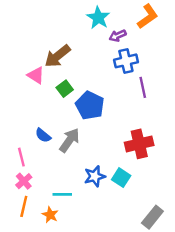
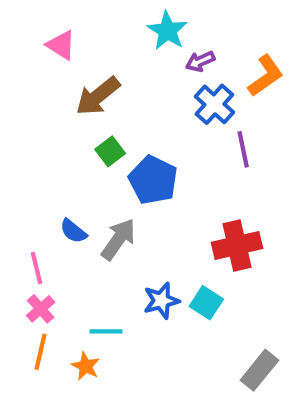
orange L-shape: (148, 16) -> (266, 76), moved
blue cross: (126, 61) -> (214, 104), turned -35
pink triangle: (36, 75) -> (61, 45), moved

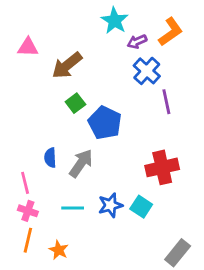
pink triangle: (61, 45) -> (28, 47), moved, turned -30
orange L-shape: (266, 76) -> (171, 32), moved
blue semicircle: (73, 231) -> (50, 158), turned 48
pink cross: (41, 309) -> (28, 211), turned -30
cyan line: (106, 331) -> (73, 208), moved

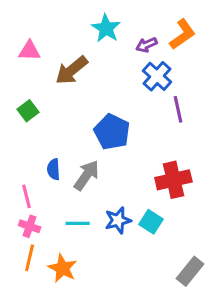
cyan star: (115, 21) -> (106, 28), moved
green square: (75, 103) -> (28, 111), moved
orange star: (59, 250) -> (63, 268), size x1.4

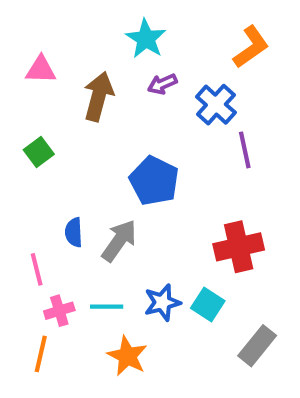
purple arrow: (146, 45) -> (162, 84), moved
brown arrow: (72, 70) -> (98, 96), turned 144
pink cross: (30, 226) -> (59, 311), moved, turned -36
orange star: (63, 268) -> (127, 356), moved
gray rectangle: (190, 271) -> (257, 346), moved

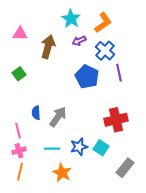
orange L-shape: (251, 47) -> (103, 23), moved
blue pentagon: (154, 181) -> (87, 77), moved
pink cross: (59, 311) -> (19, 151), moved

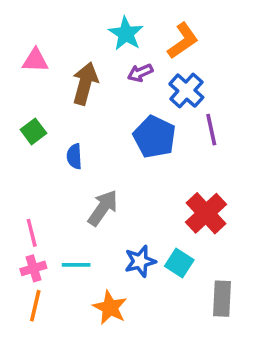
blue semicircle: (36, 113) -> (74, 156), moved
red cross: (116, 120) -> (206, 213), turned -30
cyan line: (52, 149) -> (76, 265), moved
gray rectangle: (125, 168) -> (222, 299), turned -36

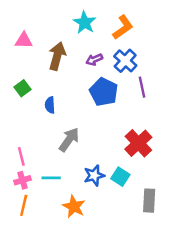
purple arrow: (140, 73) -> (94, 60), moved

